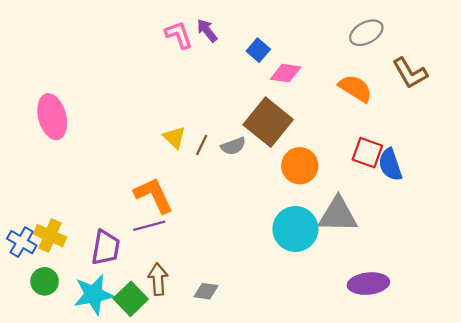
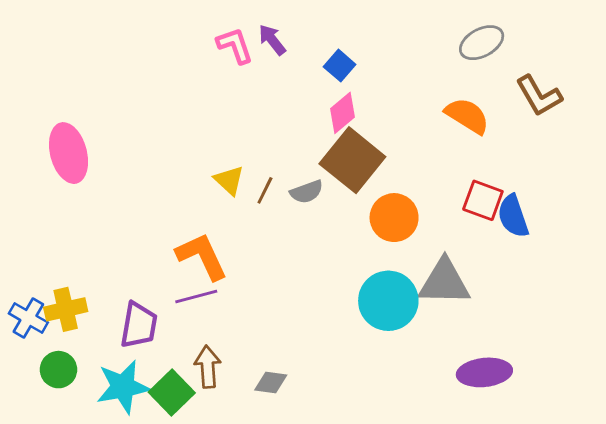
pink diamond: (286, 73) -> (342, 113), moved, turned -48
yellow cross: (50, 236) -> (66, 309), turned -36

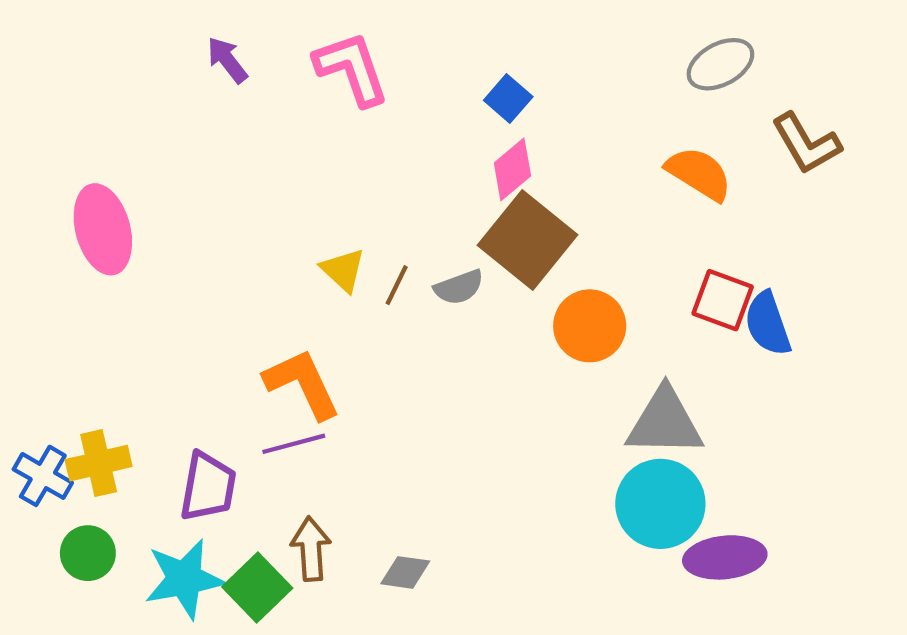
purple arrow: (272, 40) -> (227, 60), moved
pink L-shape: (235, 45) -> (352, 69), size x1.4
cyan circle: (388, 301) -> (660, 504), moved

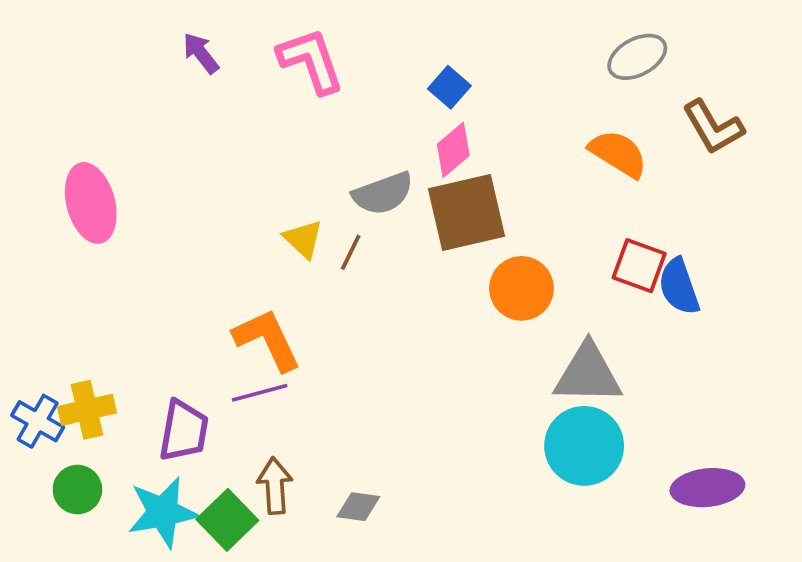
brown square: (527, 240) -> (466, 212), turned 38
gray semicircle: (459, 287) -> (383, 194), moved, size x1.4
purple ellipse: (725, 557) -> (707, 488), moved

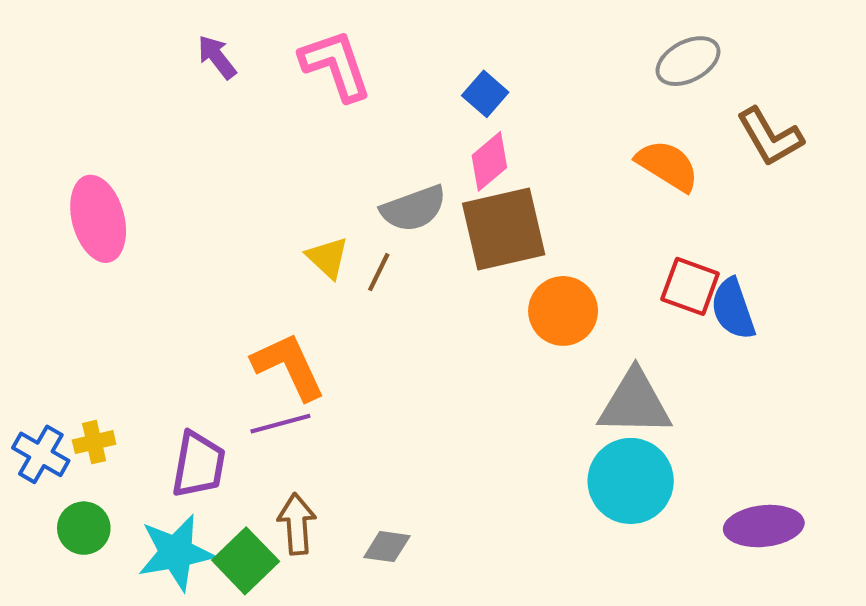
yellow cross: (87, 410) -> (94, 442), size x0.7

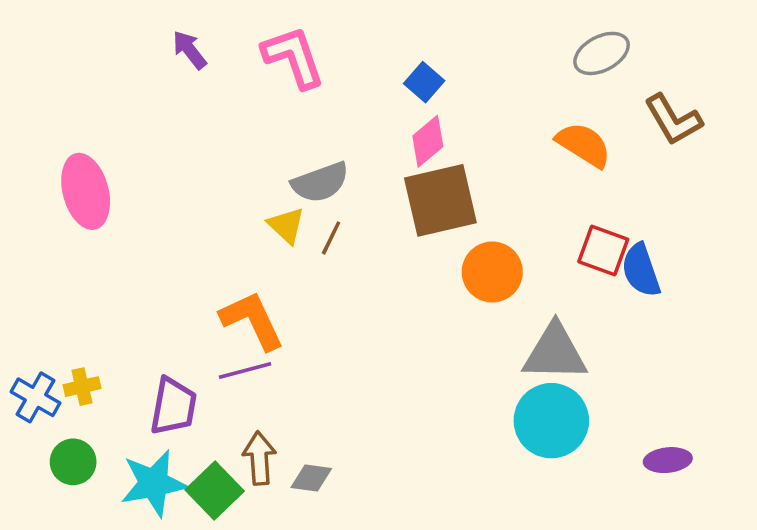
gray semicircle: (414, 209) -> (320, 182), moved
purple ellipse: (764, 526) -> (668, 460), size x0.7
gray diamond: (387, 547) -> (311, 478), moved

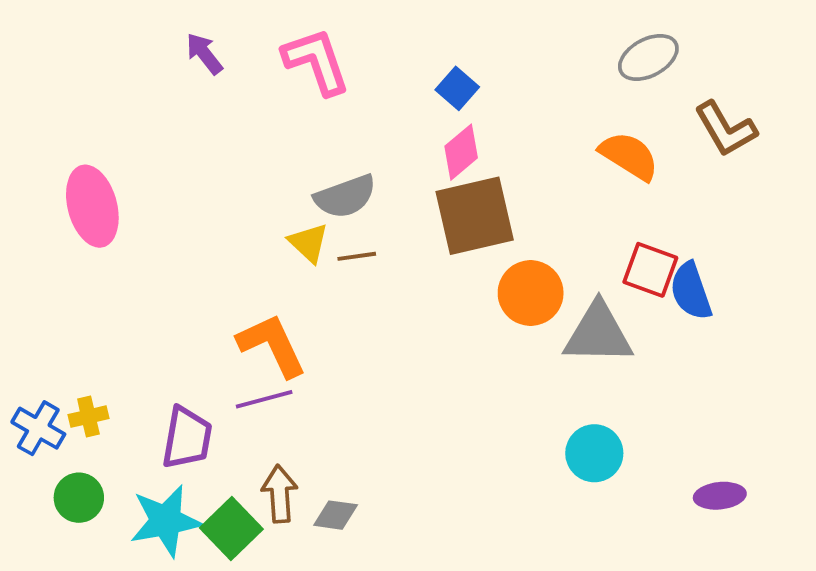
brown line: (331, 238) -> (357, 256), turned 56
gray triangle: (555, 353) -> (598, 334), moved
cyan circle: (551, 421) -> (594, 453), size x0.7

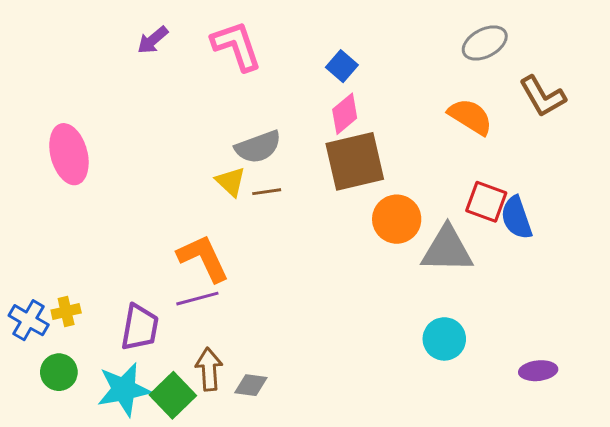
purple arrow: (204, 54) -> (153, 40), turned -92

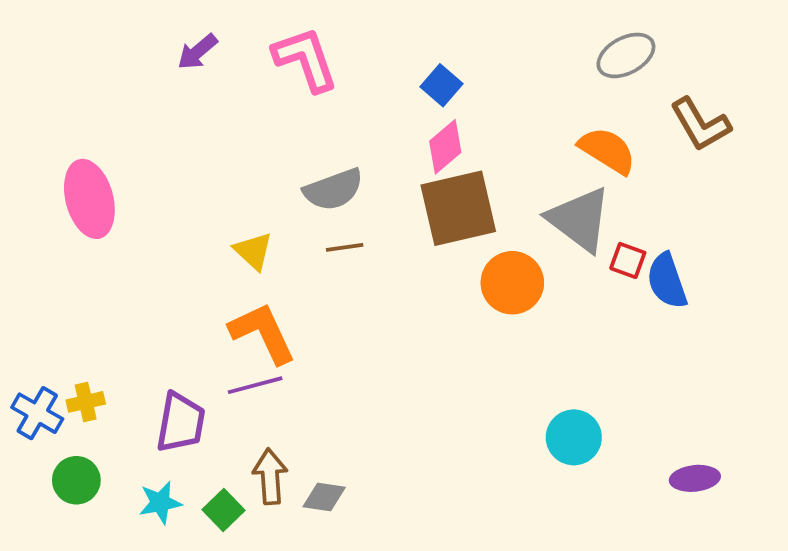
yellow triangle: (231, 182) -> (253, 251), moved
red square: (486, 202) -> (628, 260), size x0.7
gray triangle: (447, 249) -> (579, 219), moved, turned 36
cyan star: (124, 389) -> (160, 503), size x0.6
green square: (173, 395) -> (224, 510), size x0.7

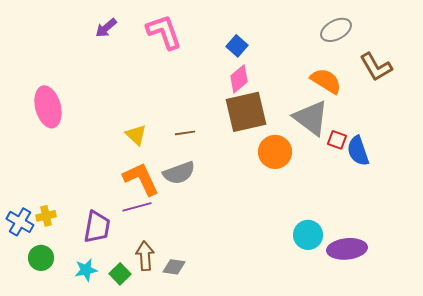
gray semicircle: (333, 190) -> (179, 173), moved
purple ellipse: (695, 478) -> (347, 249), moved, size x1.5

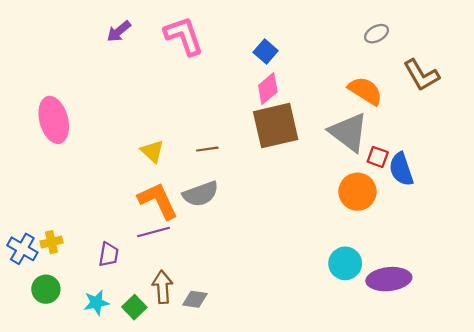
gray ellipse: (336, 30) -> (377, 34), size x0.7
orange circle: (275, 152) -> (357, 192), moved
purple trapezoid: (97, 227) -> (109, 254), size x0.7

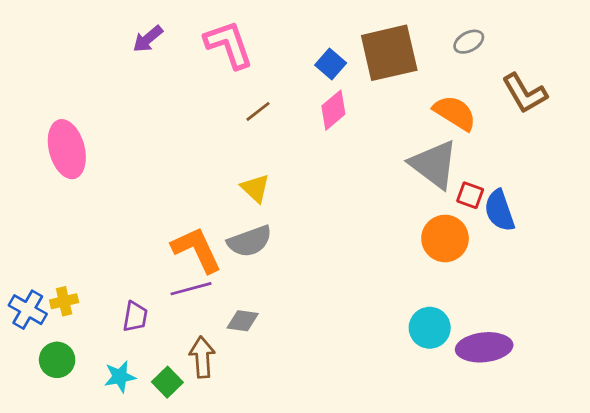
brown square: (276, 126) -> (389, 53), moved
brown line: (207, 149) -> (258, 111), moved, turned -30
yellow triangle: (152, 151) -> (255, 188), moved
gray diamond: (195, 299) -> (243, 321), moved

